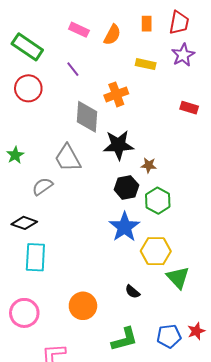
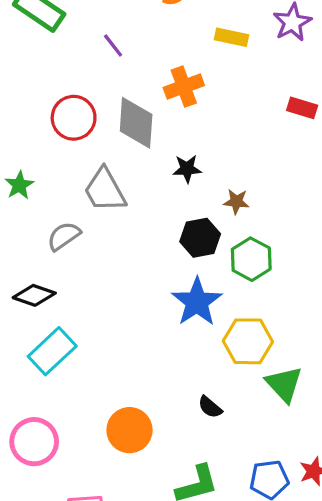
red circle: (28, 88) -> (74, 118), moved
black star: (118, 145) -> (187, 169), size x0.6
cyan rectangle: (35, 257) -> (52, 351), turned 44

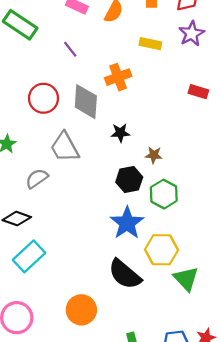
black semicircle: (210, 407) -> (125, 274), moved, size x2.0

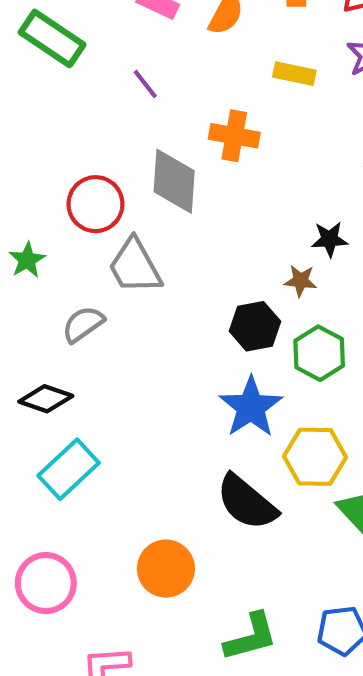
orange cross: (118, 77) -> (234, 136), turned 30
red circle: (43, 98) -> (96, 204), moved
black star: (120, 133) -> (329, 239), moved

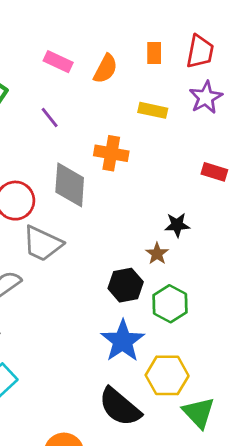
gray trapezoid: (135, 266) -> (42, 244), turned -36
brown star: (301, 281) -> (157, 254), turned 30

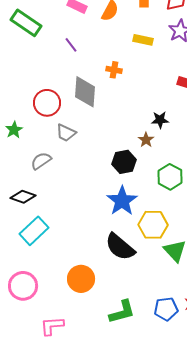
orange cross: (111, 153) -> (114, 70), size x0.7
gray trapezoid: (42, 244) -> (66, 133), size x0.7
green hexagon: (170, 304) -> (170, 177), moved

